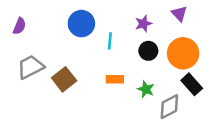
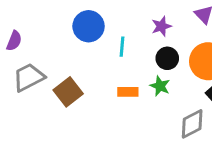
purple semicircle: (19, 26) -> (14, 41), moved
green star: (146, 89) -> (160, 86), moved

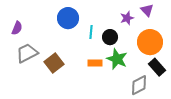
purple star: (161, 26) -> (127, 18), moved
black circle: (167, 58) -> (110, 37), moved
green star: (160, 86) -> (117, 59), size x1.5

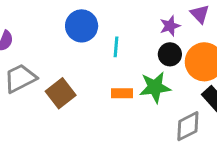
black circle: (110, 37) -> (170, 54), moved
green star: (117, 59) -> (155, 87), turned -30

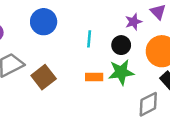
blue circle: (82, 26) -> (44, 22), moved
black circle: (170, 54) -> (121, 45), moved

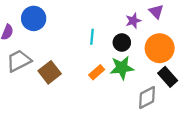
blue circle: (44, 22) -> (34, 18), moved
orange rectangle: (94, 77) -> (97, 72), turned -42

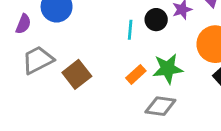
black circle: (122, 42) -> (156, 20), moved
gray diamond: (147, 97) -> (160, 106), moved, turned 35

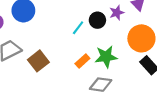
cyan line: (130, 30) -> (78, 28), turned 32

